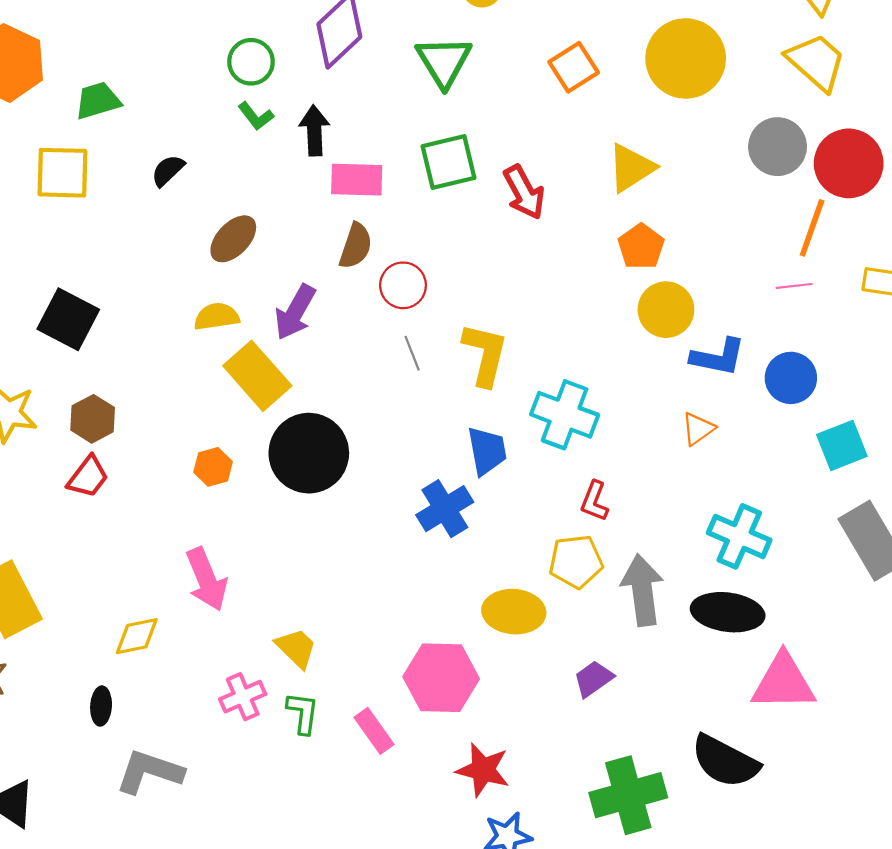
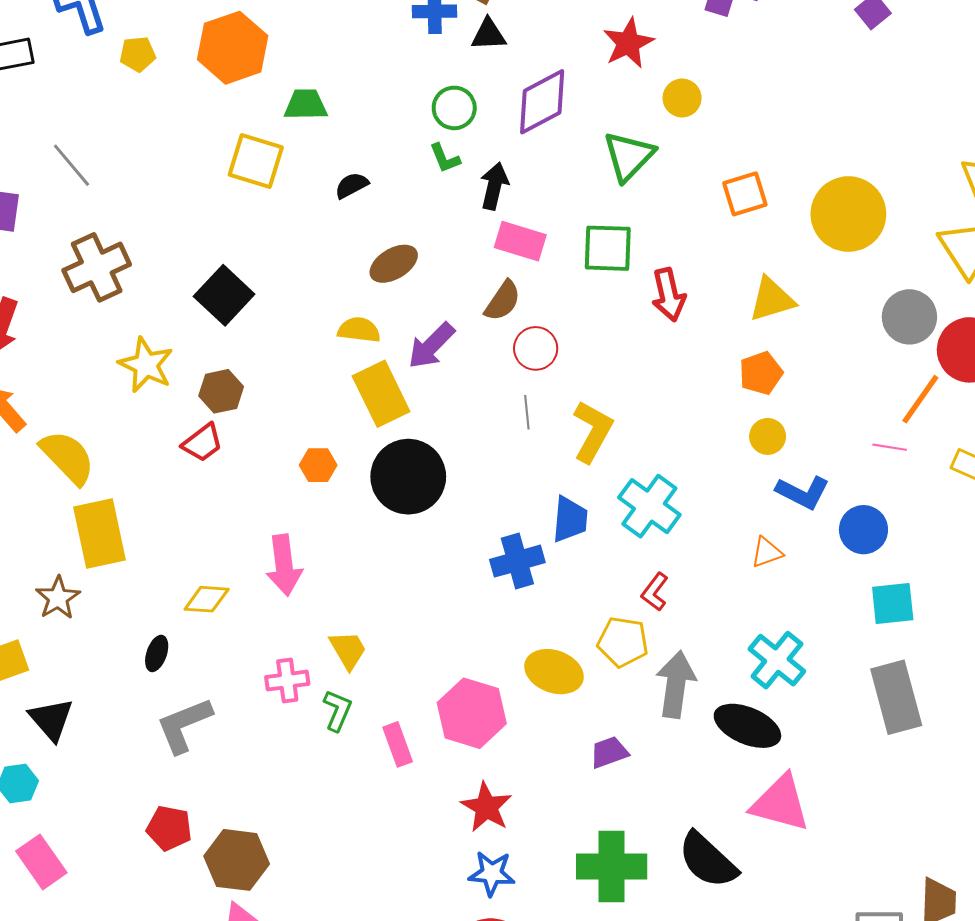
yellow circle: (666, 310) -> (768, 436), size x0.7
gray L-shape: (149, 772) -> (184, 725), turned -56

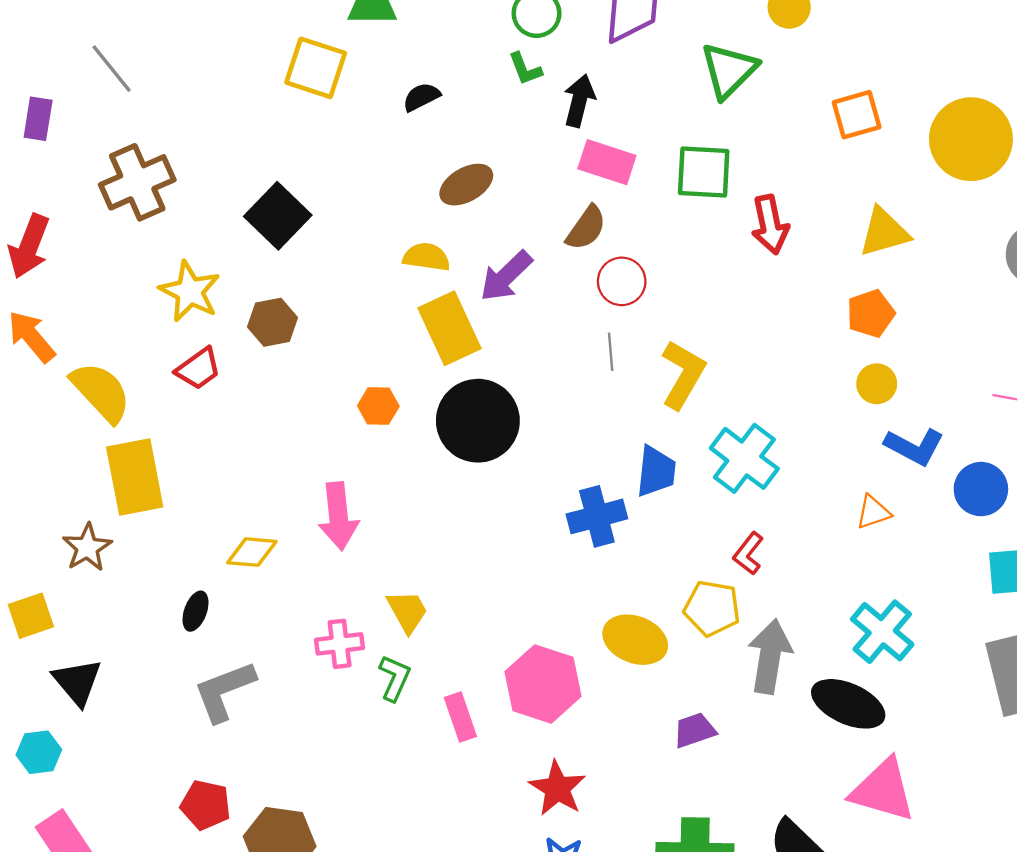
red trapezoid: (202, 443) -> (198, 369), moved

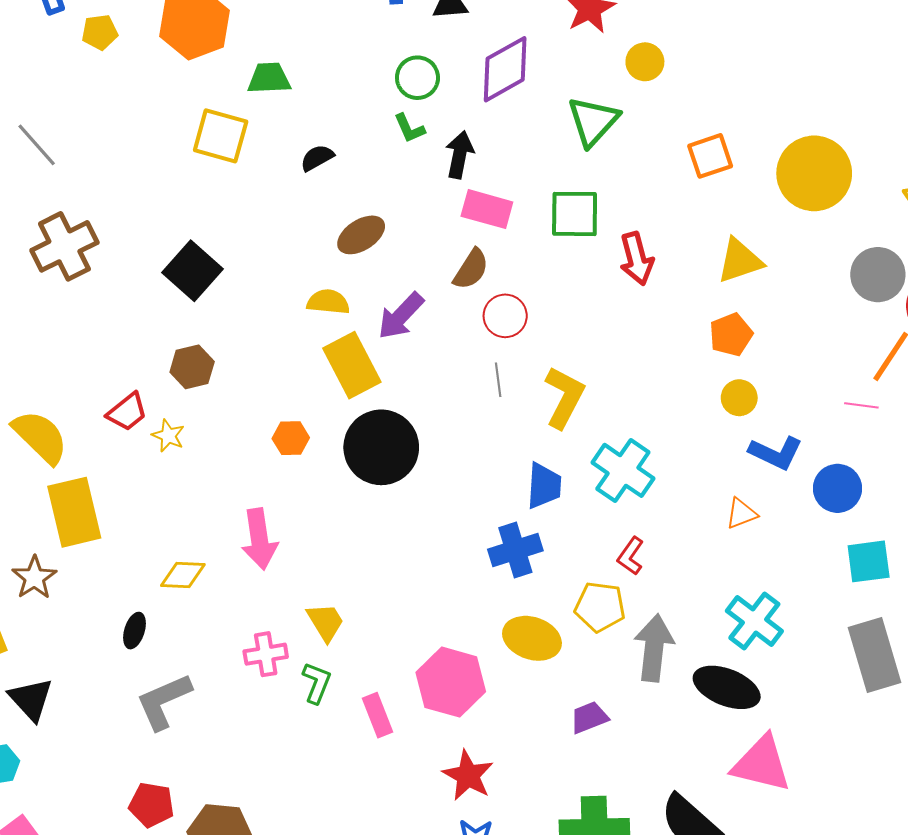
yellow star: (190, 291) -> (168, 436), moved, size x0.6
blue cross: (597, 516) -> (515, 550), moved

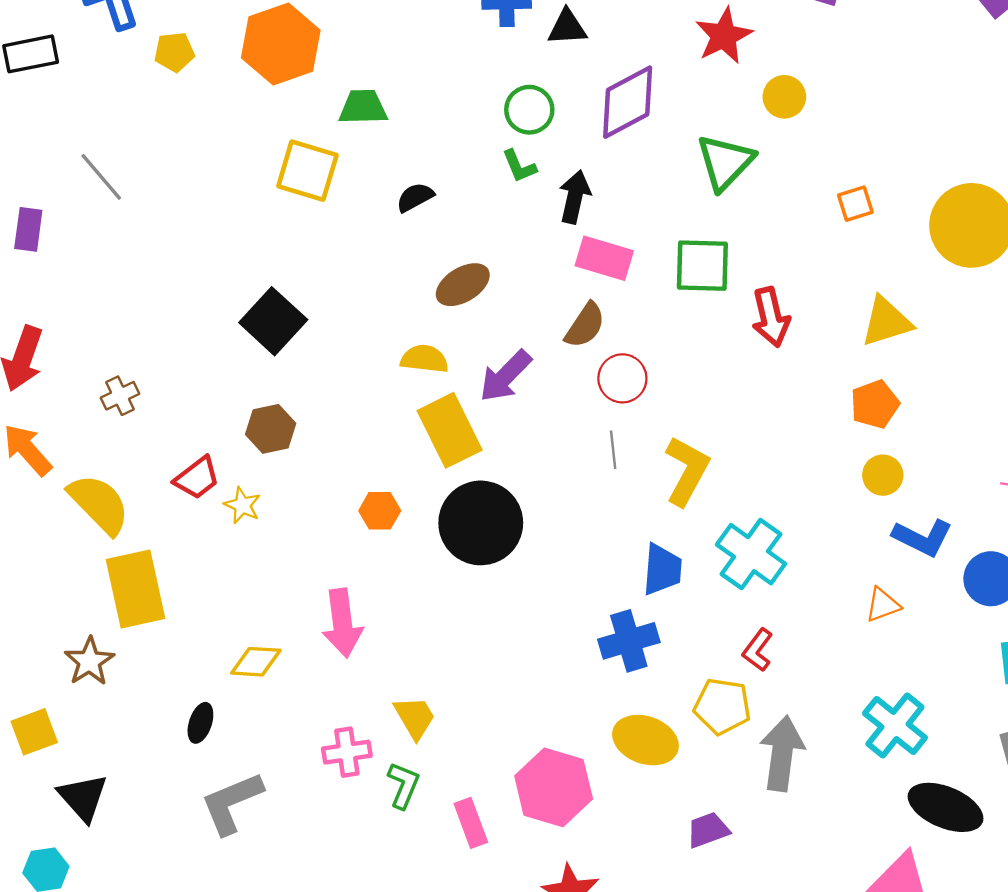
orange square: (710, 156) -> (855, 204), size x0.7
brown cross: (64, 246) -> (120, 396), moved, size x0.5
black ellipse: (727, 687) -> (946, 807), moved

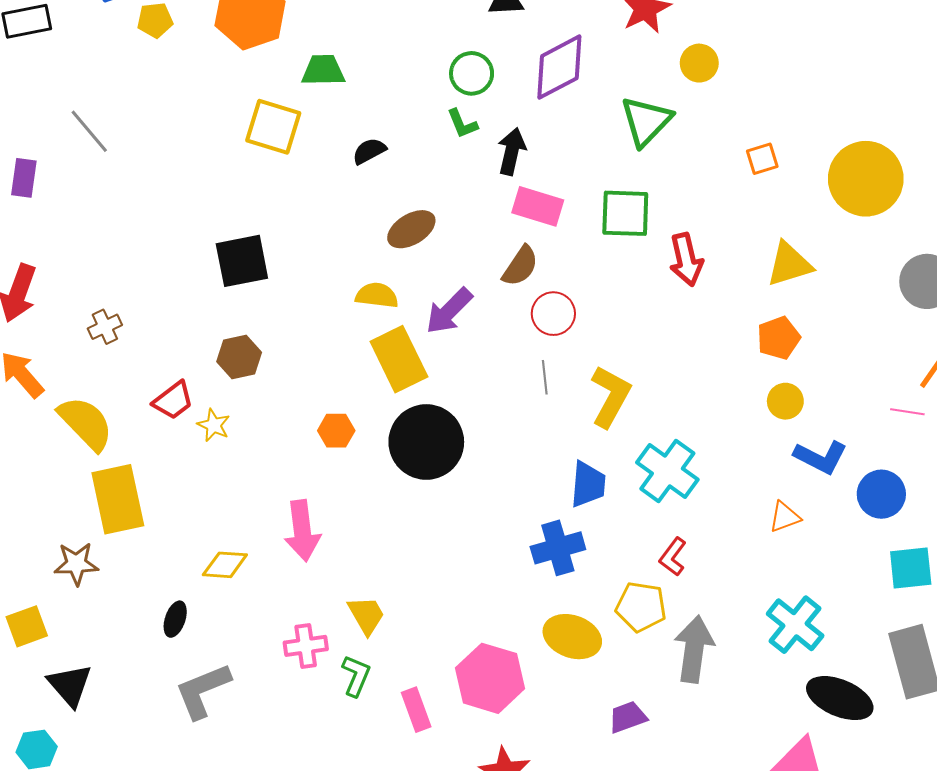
black square: (273, 321) -> (242, 261), turned 36
brown star: (89, 661) -> (76, 564), turned 30

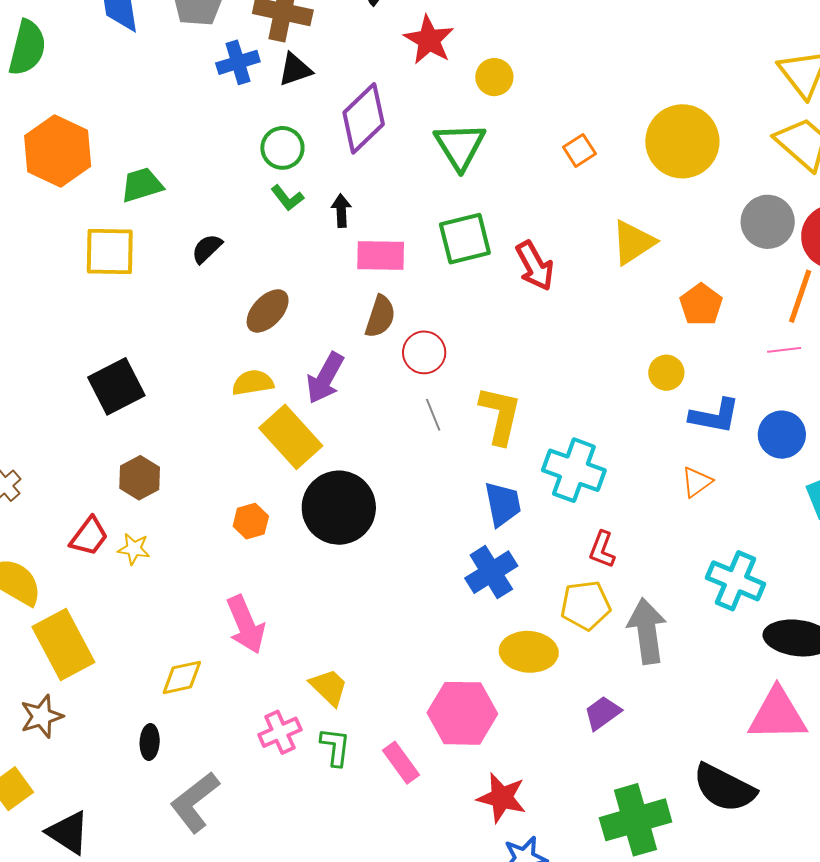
black arrow: (512, 151) -> (341, 211), size x0.7
orange pentagon: (779, 338) -> (701, 305), moved

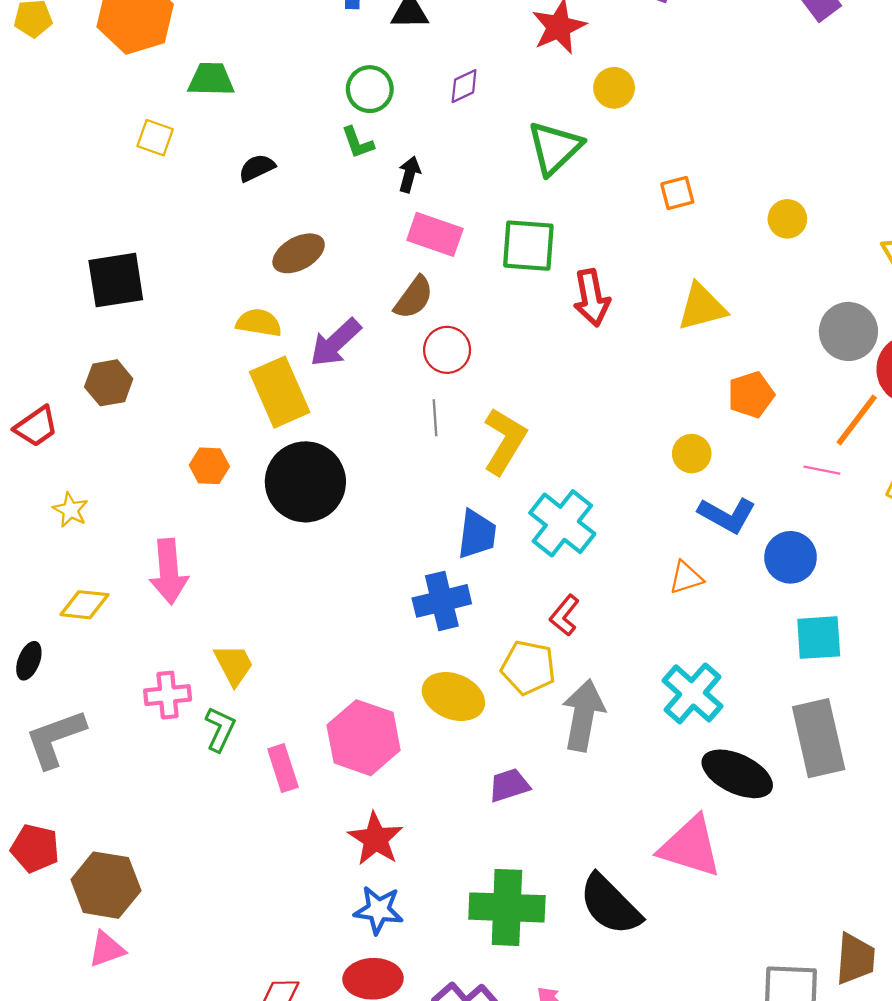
purple diamond: (364, 118) -> (464, 86), size x0.5
yellow circle: (682, 141) -> (787, 219), size x0.5
yellow square: (110, 251) -> (155, 138), size x0.6
yellow star: (134, 549) -> (71, 510), moved

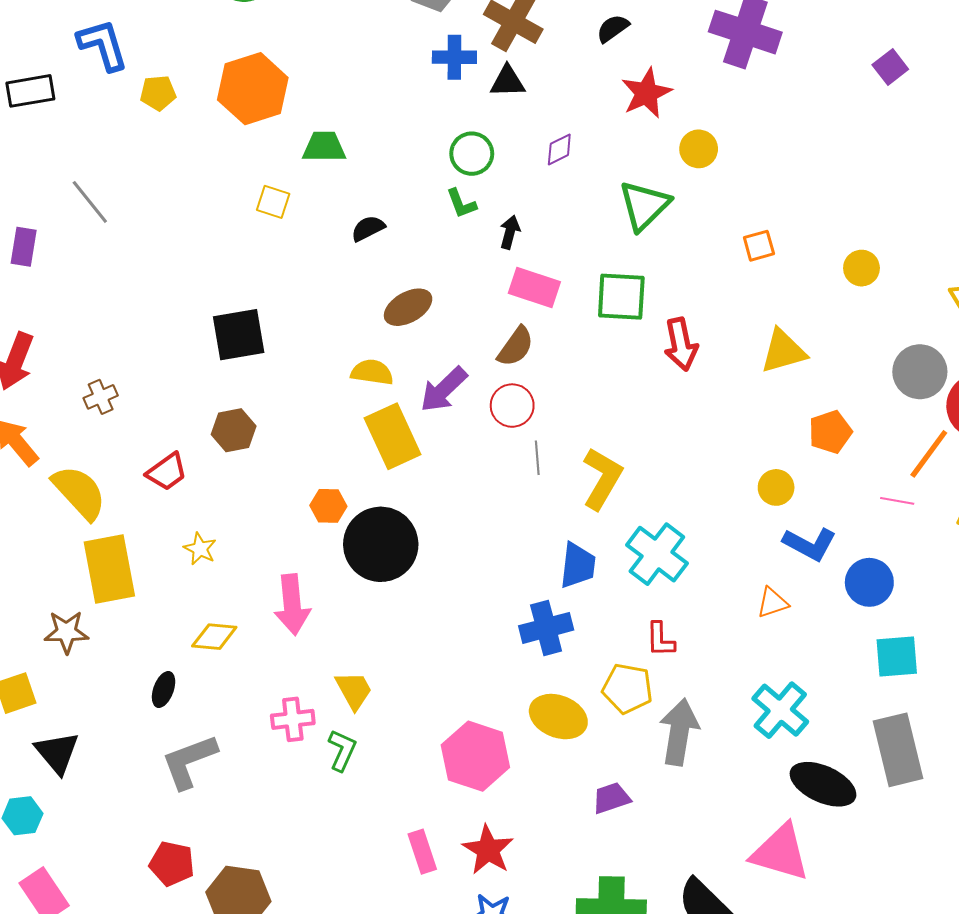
red circle: (447, 350) -> (512, 406), moved
black circle: (305, 482) -> (381, 544), moved
red L-shape: (565, 615) -> (660, 639), turned -39
pink rectangle: (283, 768) -> (422, 852), moved

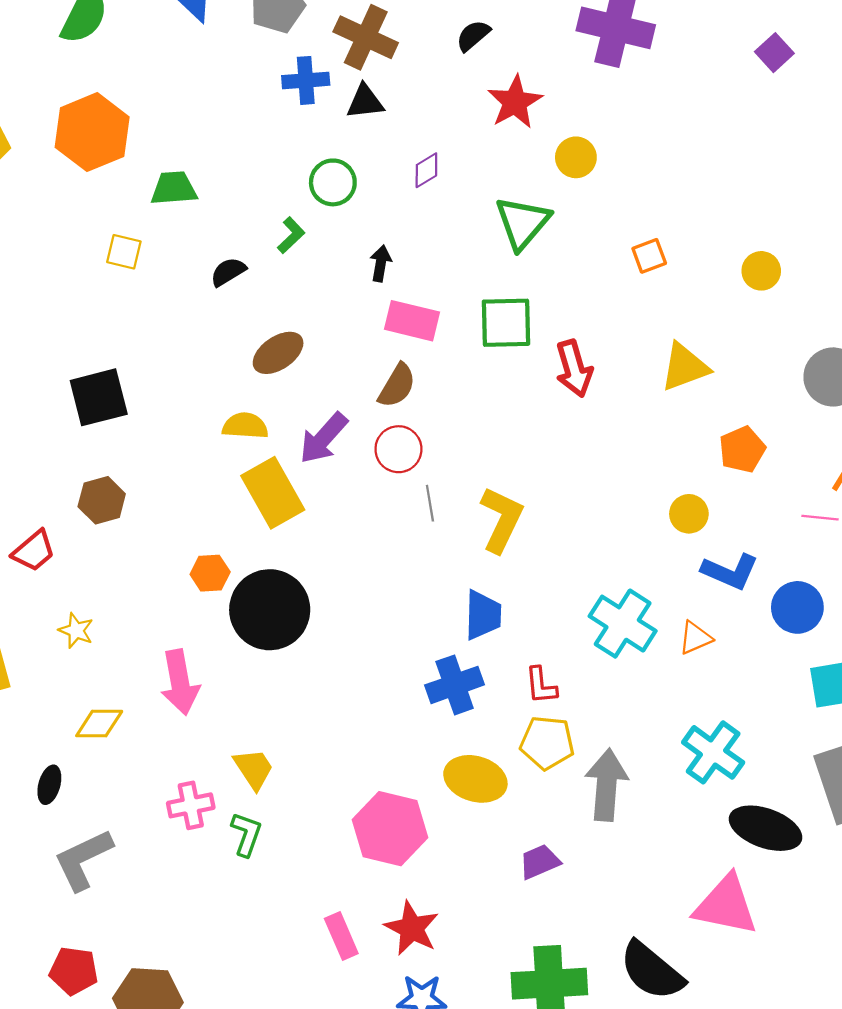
green L-shape: (461, 203) -> (291, 235), moved, turned -108
cyan cross: (657, 554) -> (623, 624), moved
red L-shape: (660, 639) -> (541, 686), moved

